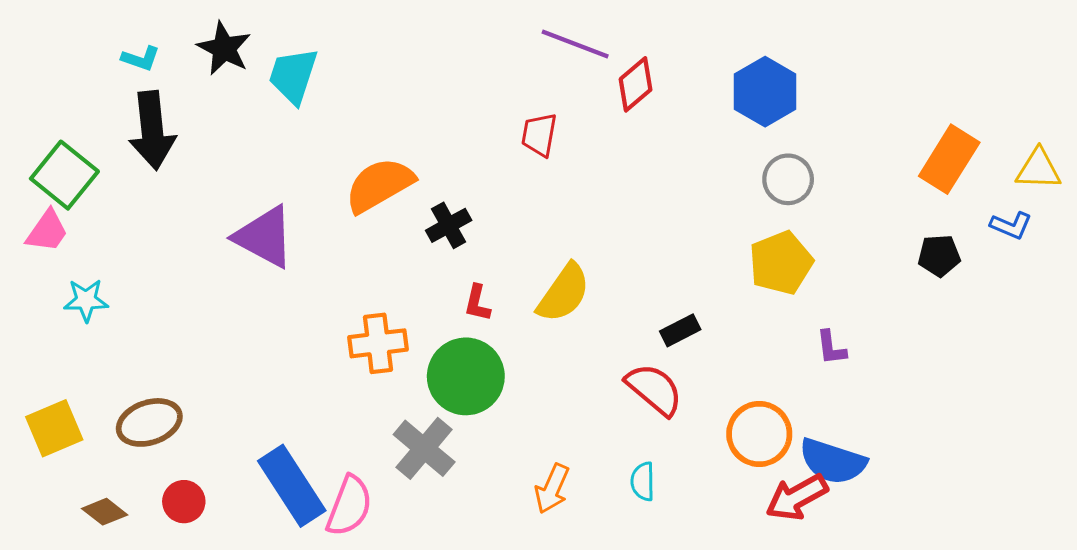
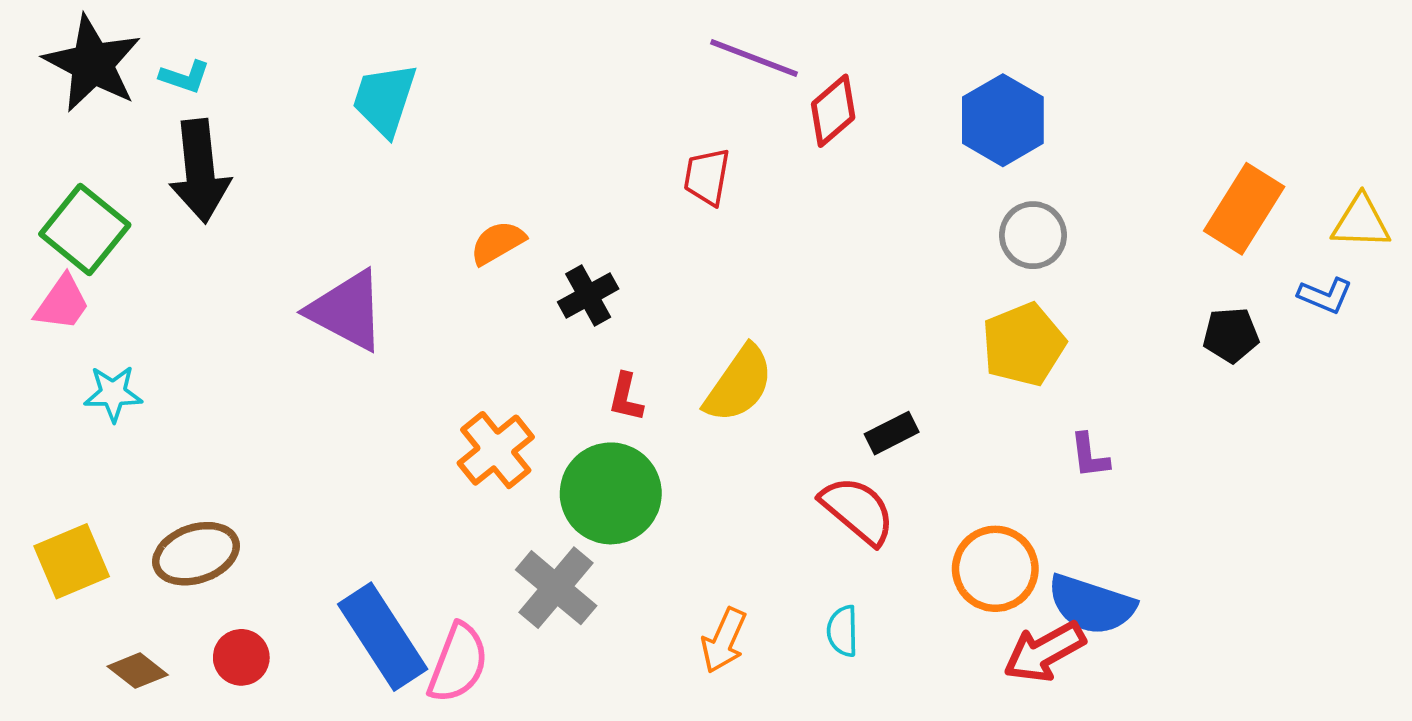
black star: (224, 48) -> (92, 64), moved, size x1.4
orange semicircle: (379, 185) -> (498, 243), size x0.6
orange cross: (378, 343) -> (496, 450), turned -32

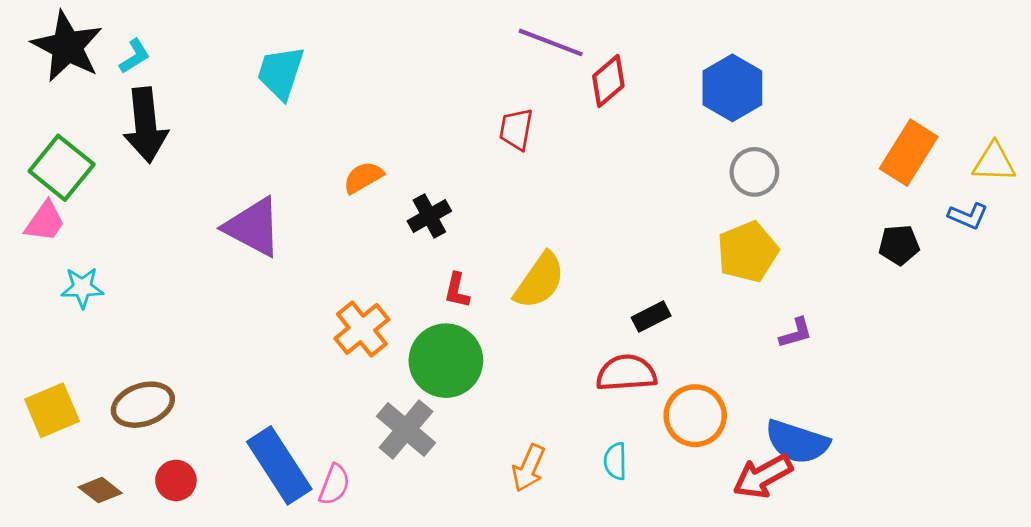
cyan L-shape: (185, 77) -> (135, 56), turned -51
purple L-shape: (1090, 456) -> (796, 333), turned -99
red semicircle: (858, 510) -> (626, 373), turned -44
orange circle: (995, 569) -> (695, 416), moved
pink semicircle: (458, 663) -> (334, 485), size x0.7

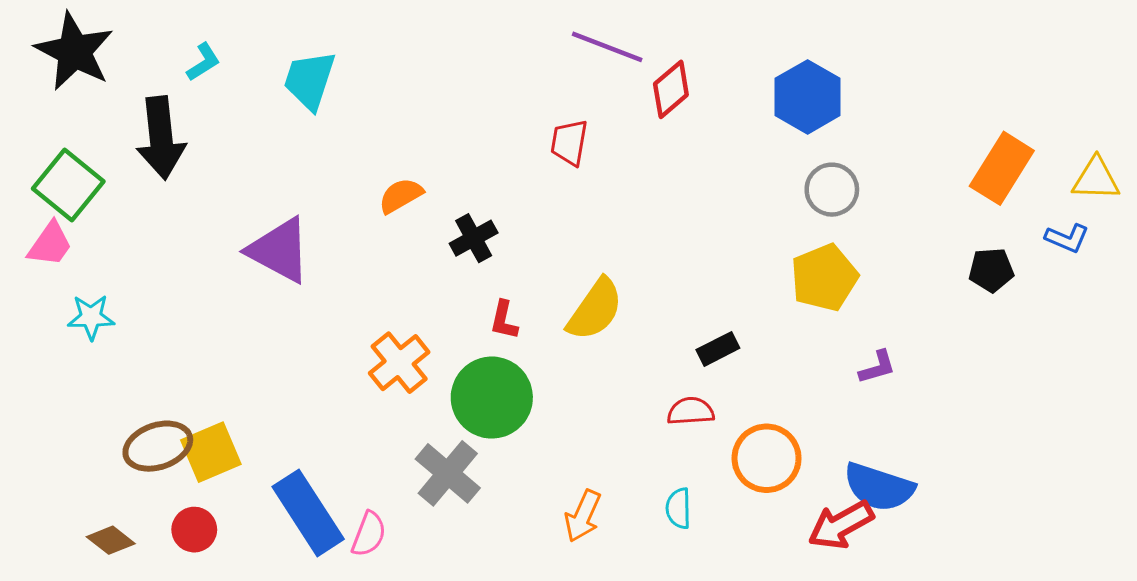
cyan L-shape: (135, 56) -> (203, 62), moved
red semicircle: (626, 373) -> (691, 411), size x0.7
yellow square: (52, 410) -> (211, 452), moved

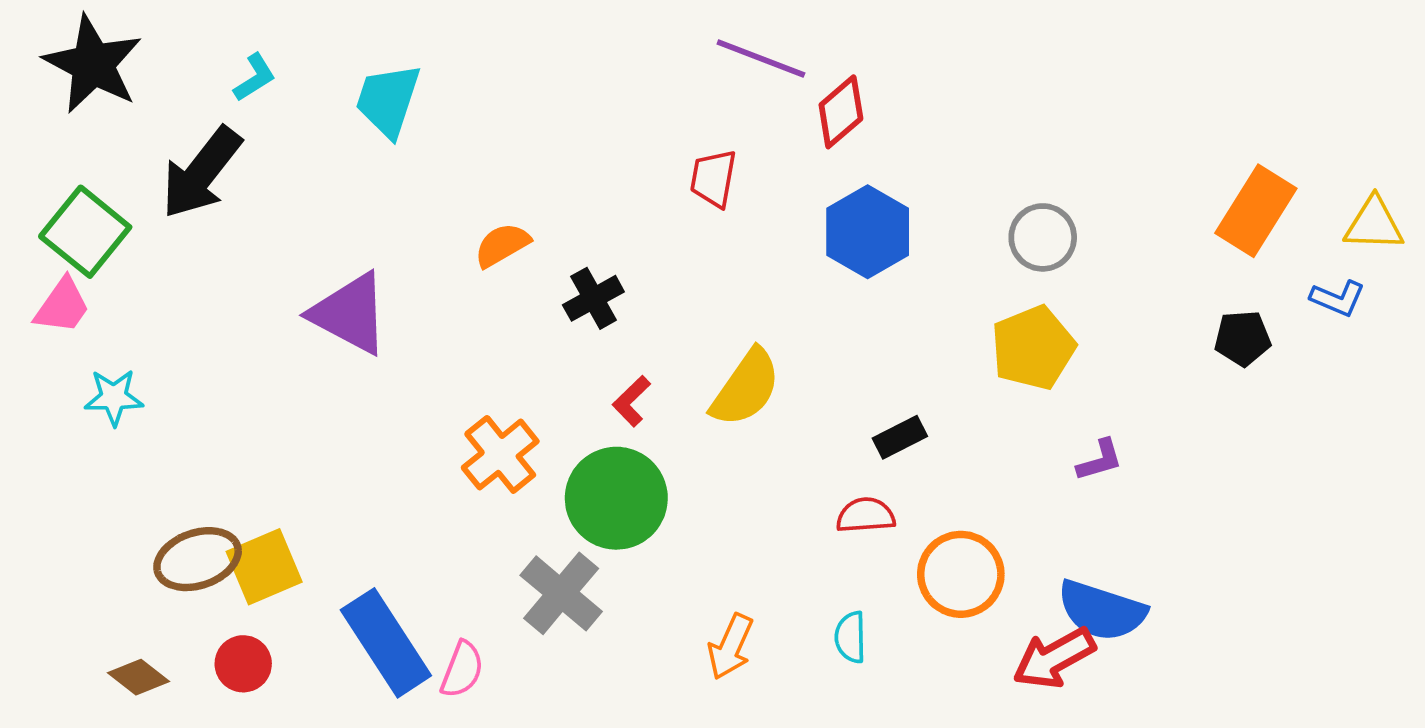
blue hexagon: (808, 97) -> (868, 232), moved
black arrow: (161, 138) -> (201, 173), turned 44
red L-shape: (504, 320) -> (632, 401), turned 33

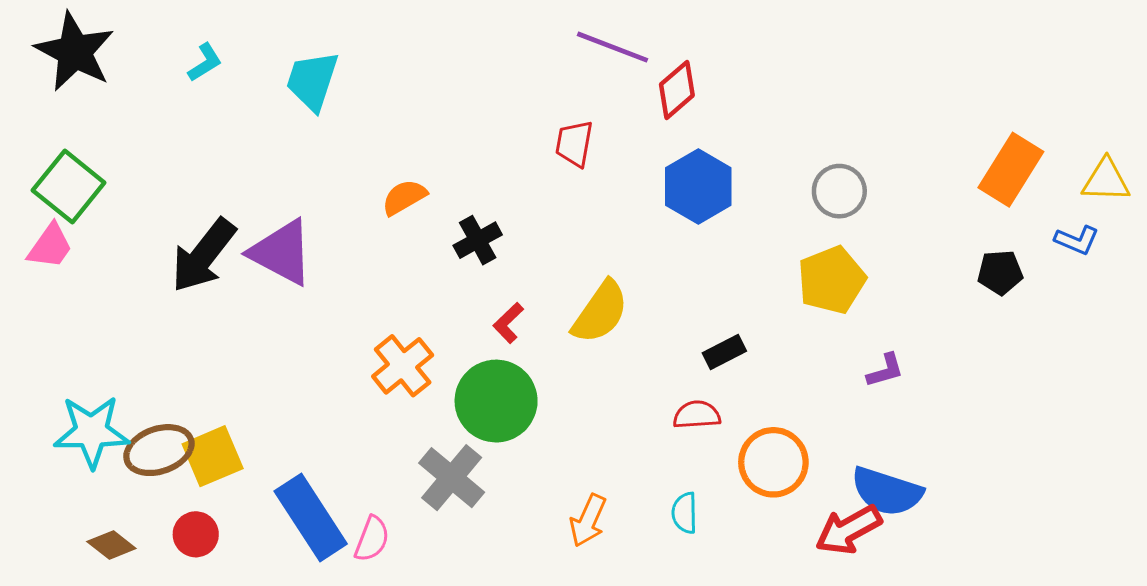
black arrow: (201, 173) -> (203, 255), moved
cyan star: (114, 397) -> (92, 432), moved, size x1.6

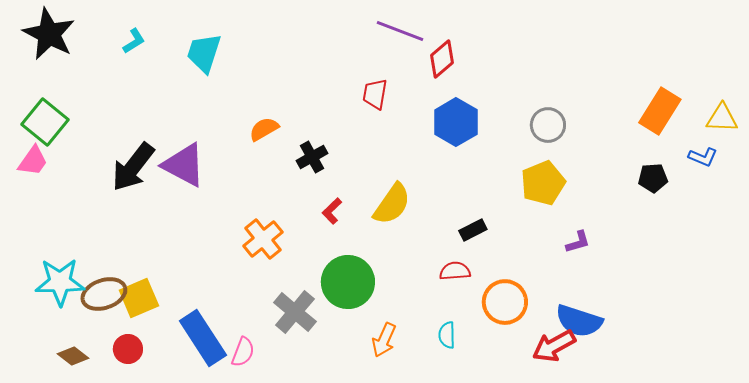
green circle: (496, 401) -> (348, 282), moved

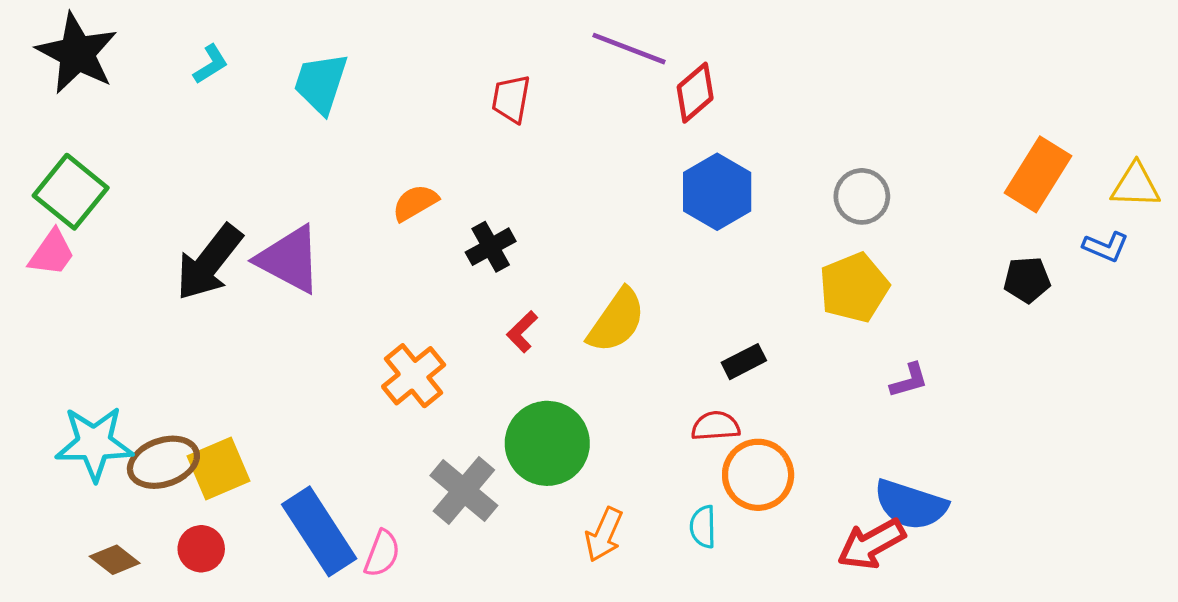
red trapezoid: (375, 94) -> (511, 99), moved
orange circle: (505, 302) -> (758, 475), moved

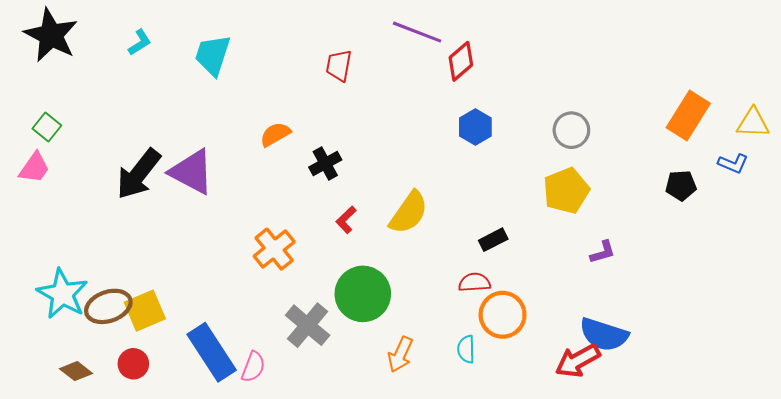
green square: (71, 192) -> (47, 127), size x0.6
blue hexagon: (717, 192) -> (475, 127), size x0.7
cyan star: (94, 443) -> (62, 294), turned 30

